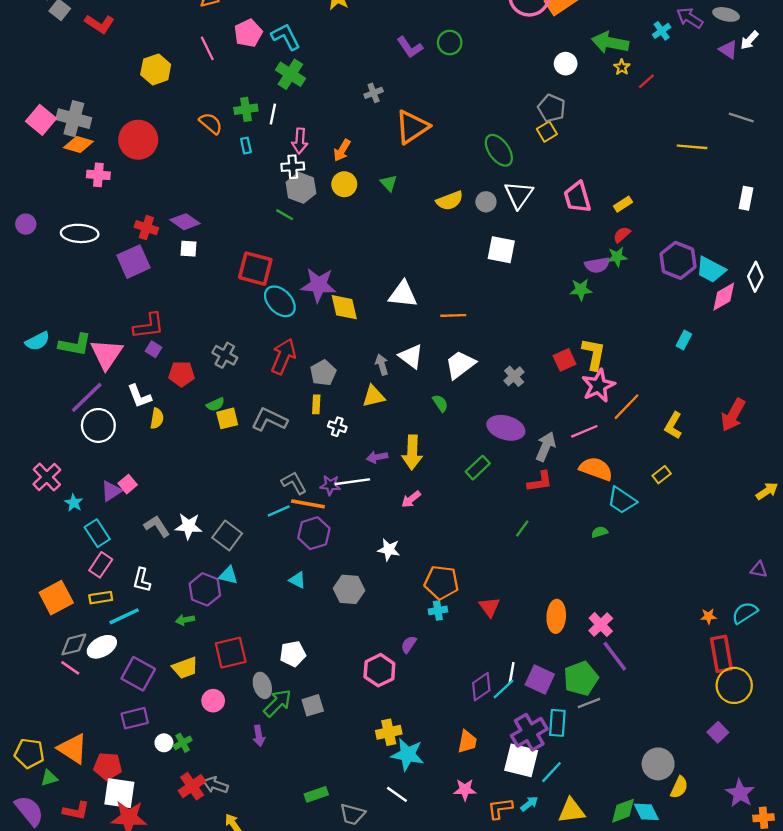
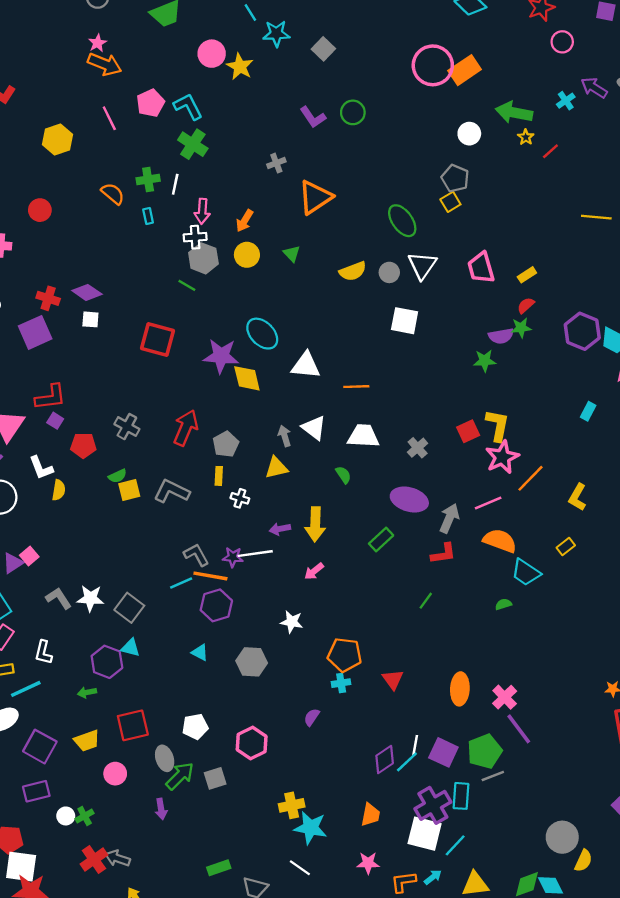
red circle: (138, 140) -> (40, 210), size x0.6
cyan ellipse: (280, 301) -> (262, 334), moved
white trapezoid: (460, 365) -> (363, 436), turned 40
pink hexagon: (379, 670) -> (252, 743), moved

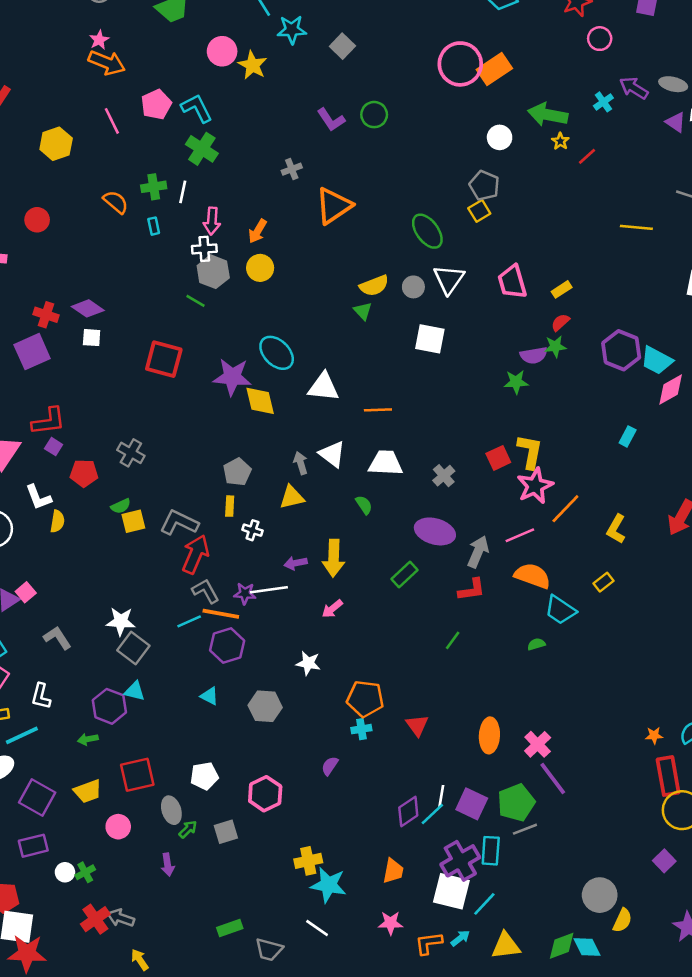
green triangle: (292, 254) -> (363, 311), moved
red arrow: (186, 428) -> (195, 554), moved
white star: (90, 598) -> (121, 621), moved
green arrow: (180, 776) -> (188, 829), size x0.6

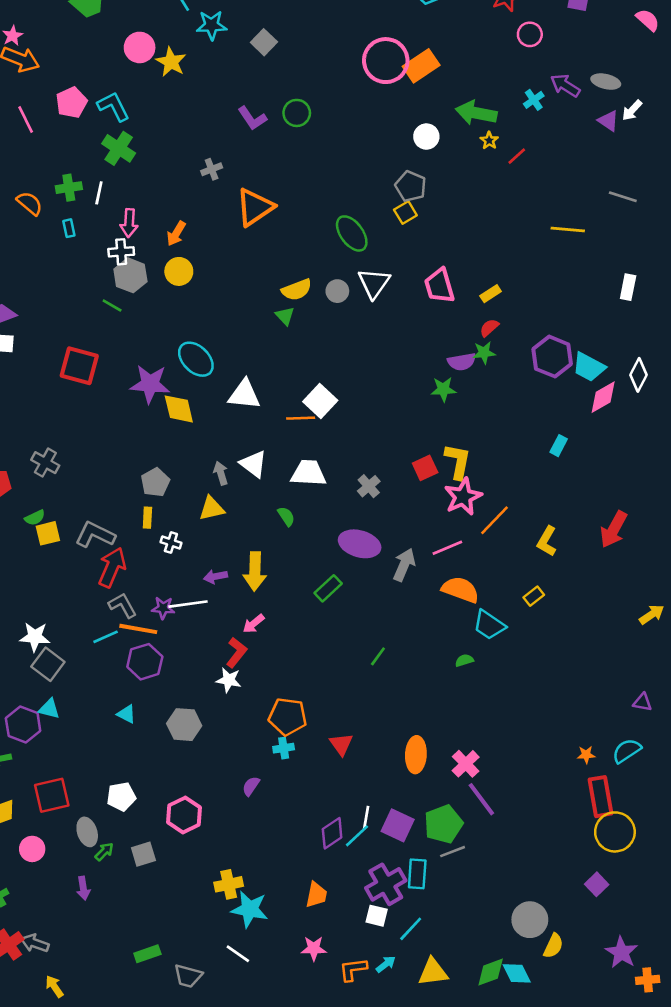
white square: (430, 339) -> (320, 401), moved, turned 32
red L-shape: (472, 590) -> (236, 653), moved, turned -44
white square: (451, 891) -> (377, 916), size x0.6

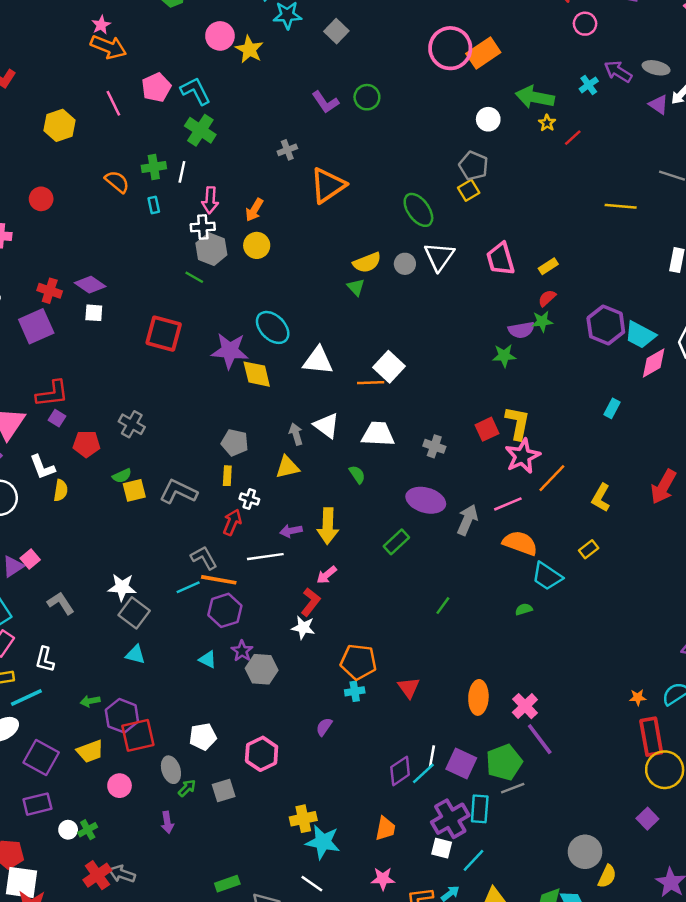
gray pentagon: (155, 482) -> (235, 443), turned -30
gray cross: (369, 486) -> (434, 446), turned -30
red arrow: (112, 567) -> (232, 522), moved, size x0.7
purple star: (163, 608) -> (242, 651), moved, turned 30
purple hexagon: (23, 725) -> (122, 716), moved

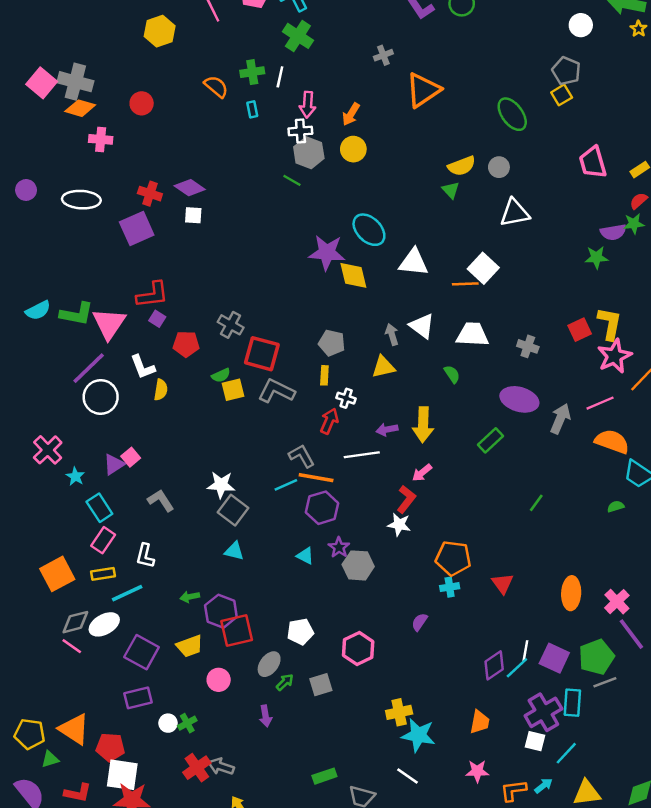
white triangle: (439, 256) -> (515, 213), moved, turned 44
red square: (164, 334) -> (262, 354), moved
gray ellipse: (171, 770) -> (269, 664), turned 55

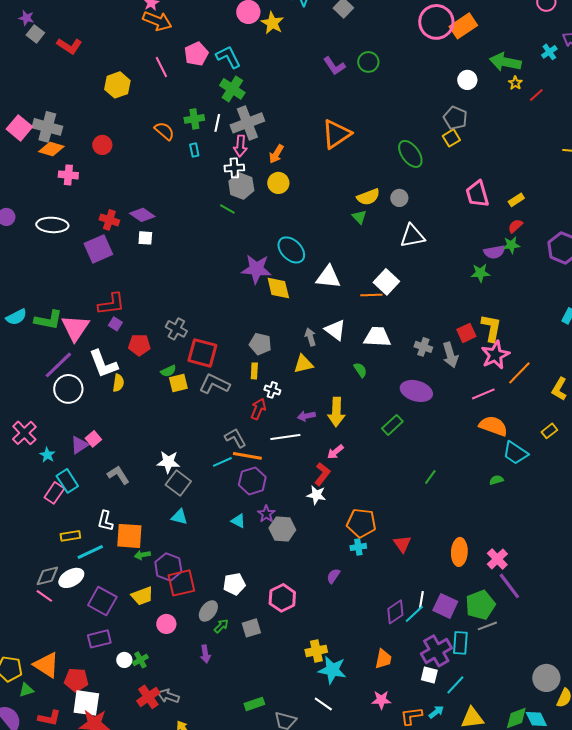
gray cross: (383, 55) -> (247, 123), moved, size x2.0
white L-shape: (143, 367) -> (103, 364), size x1.4
gray arrow: (560, 419) -> (450, 355), moved, turned 140
pink rectangle: (103, 540) -> (54, 493), moved
orange square: (57, 574) -> (129, 536), moved, turned 32

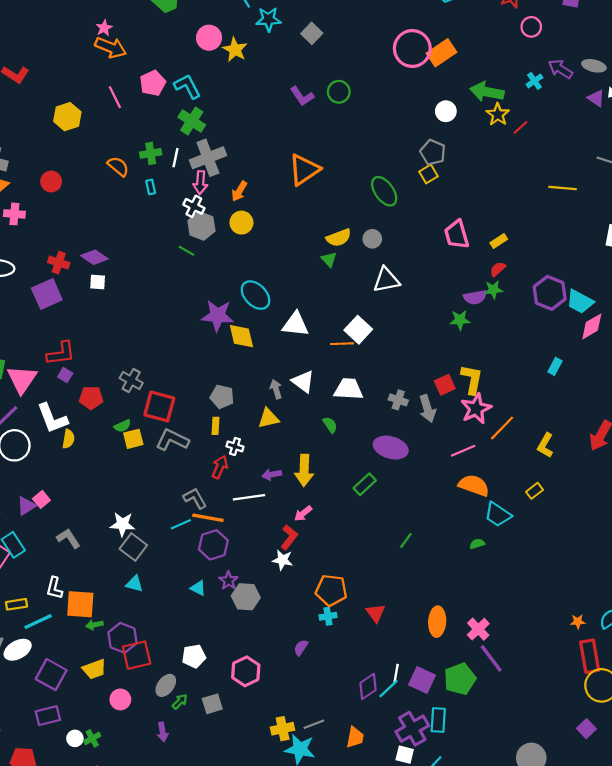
yellow star: (515, 83) -> (498, 114), size x1.5
white cross: (234, 168) -> (194, 206), turned 30
gray line: (487, 626) -> (314, 724), moved

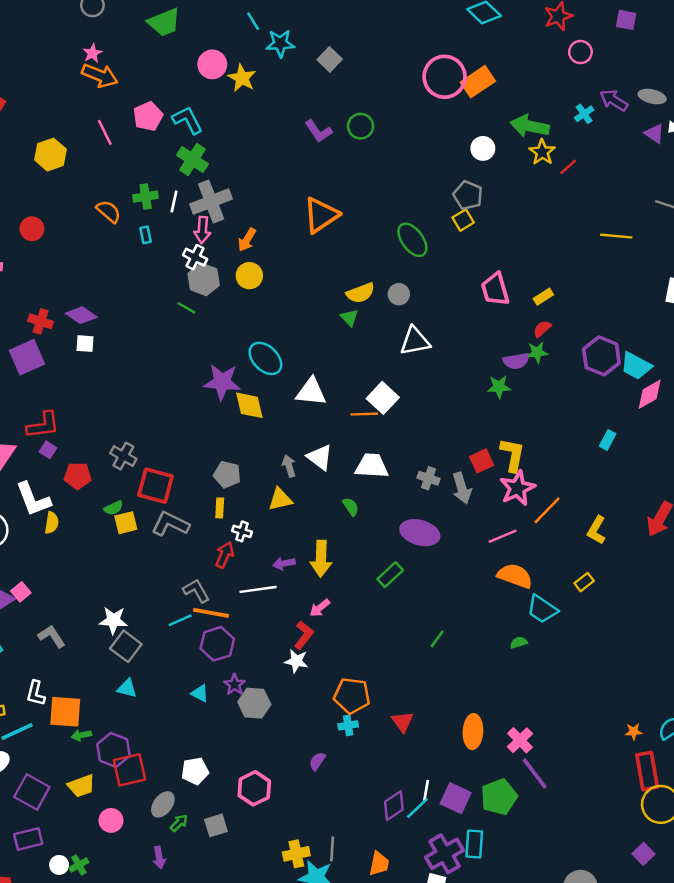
gray line: (314, 724) -> (332, 849), turned -66

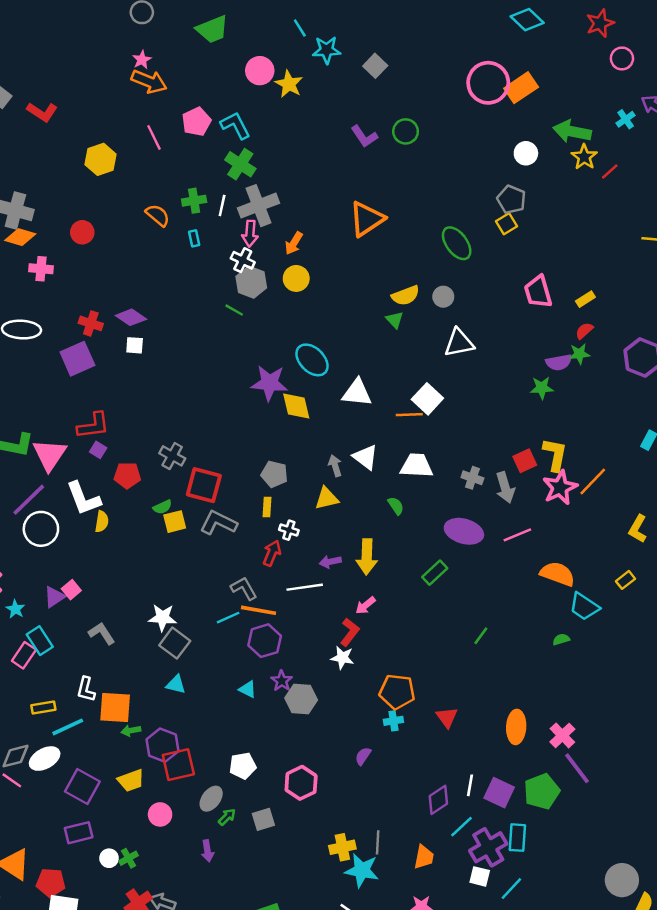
orange line: (547, 510) -> (593, 481), moved
pink line: (503, 536) -> (517, 535), moved
cyan line: (417, 808) -> (461, 827), moved

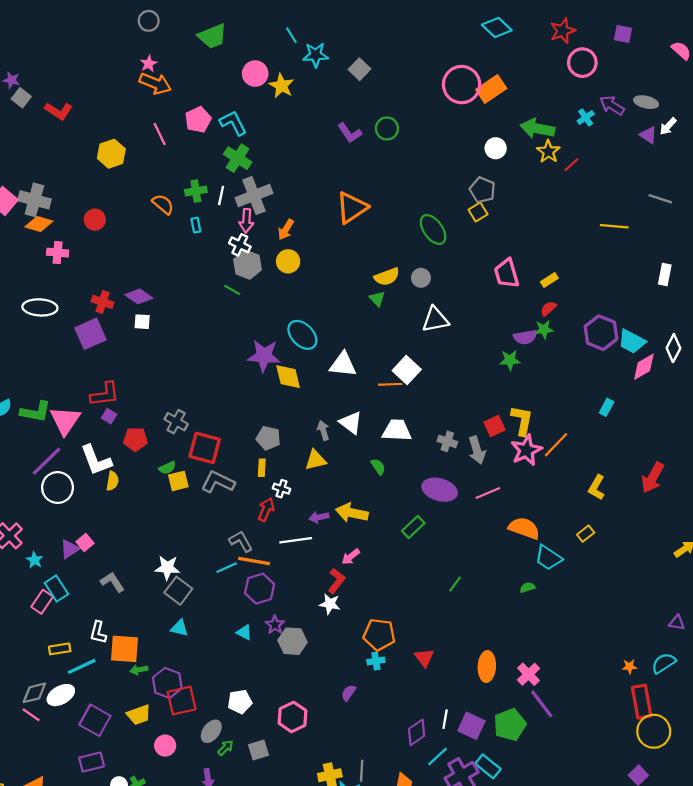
pink circle: (622, 58) -> (582, 63), size x1.4
yellow arrow: (367, 557) -> (352, 513), turned 100
cyan rectangle: (517, 838) -> (488, 766), turned -55

